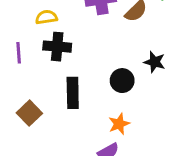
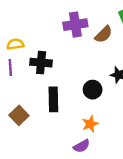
yellow semicircle: (46, 17) -> (15, 44), moved

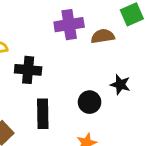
brown semicircle: (104, 34) -> (103, 36), turned -144

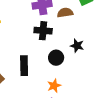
black cross: (28, 70) -> (43, 31), moved

